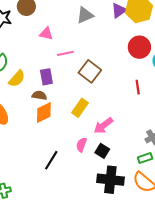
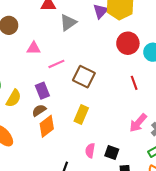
brown semicircle: (39, 95) -> (39, 110), turned -32
pink arrow: (103, 126) -> (138, 123), moved

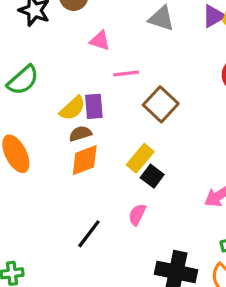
gray triangle: (68, 23) -> (161, 18), turned 36
yellow semicircle: (14, 98) -> (73, 108), moved
black square: (112, 152) -> (152, 176), moved

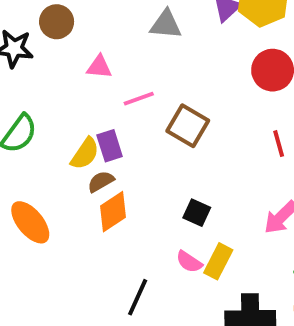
yellow rectangle: (140, 158) -> (218, 261), moved
pink semicircle: (137, 215) -> (189, 262), turned -70

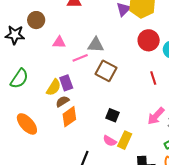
gray triangle: (166, 24) -> (96, 45), moved

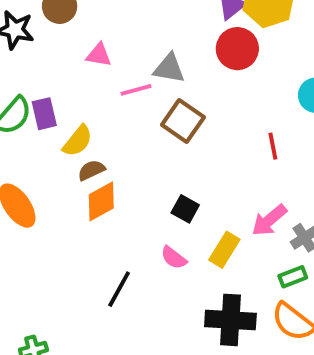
red circle: (149, 40) -> (237, 49), moved
purple rectangle: (66, 83) -> (44, 114), moved
yellow rectangle: (125, 140) -> (224, 250), moved

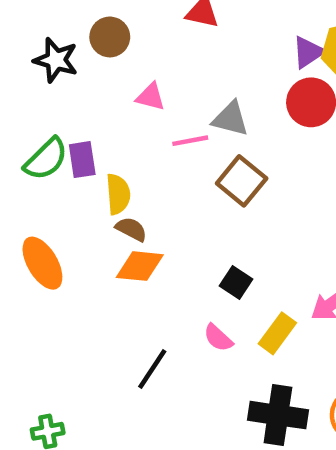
yellow semicircle: (78, 141) -> (118, 194), turned -48
brown semicircle: (91, 170) -> (131, 229), turned 48
orange diamond: (101, 201) -> (140, 266), turned 30

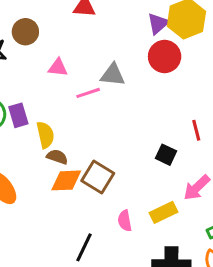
brown square: (242, 181) -> (98, 177), moved
black square: (236, 283) -> (166, 155), moved
yellow rectangle: (277, 333) -> (163, 212), turned 36
pink semicircle: (218, 338) -> (125, 221), turned 45

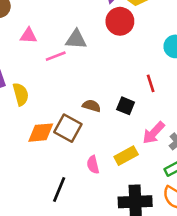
brown semicircle: (57, 157) -> (92, 106), moved

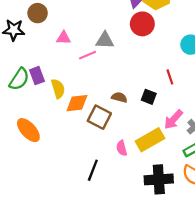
orange diamond: (41, 133) -> (77, 103), moved
yellow rectangle: (126, 156) -> (150, 140), size x1.4

